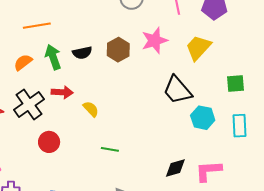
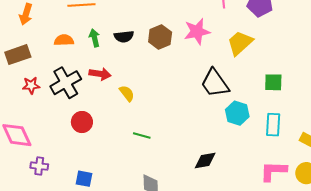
green arrow: (53, 57) -> (94, 38), size x0.7
orange semicircle: (23, 62) -> (64, 40), turned 30
pink L-shape: (208, 171) -> (273, 171), moved

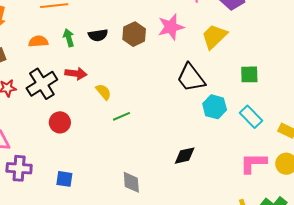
cyan rectangle: (273, 125) -> (251, 117), turned -45
green line: (142, 135) -> (122, 116), moved, turned -36
purple cross: (39, 166) -> (19, 168), size x1.4

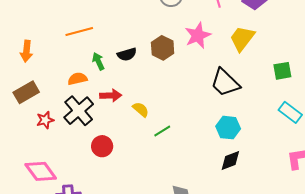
orange semicircle: (38, 41) -> (77, 79), moved
cyan hexagon: (215, 107) -> (228, 128), moved

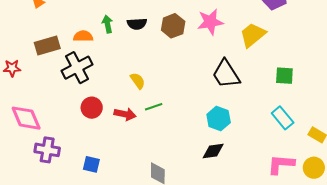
brown rectangle: (26, 92) -> (47, 46), moved
red arrow: (111, 96) -> (125, 114), moved
red star: (45, 120) -> (12, 68), moved

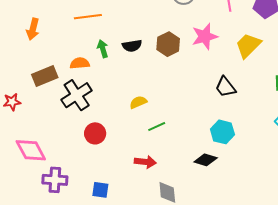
black trapezoid: (226, 74) -> (225, 87), size x0.7
yellow semicircle: (138, 81) -> (138, 102), turned -72
red arrow: (125, 114) -> (145, 162), moved
black diamond: (213, 151) -> (206, 160), moved, turned 30

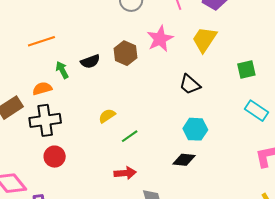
black cross: (77, 95) -> (45, 120), turned 36
red circle: (95, 133) -> (55, 157), moved

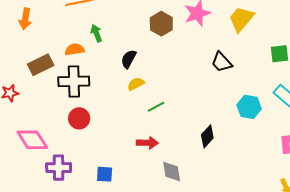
black semicircle: (90, 61) -> (129, 59), moved, turned 132
cyan hexagon: (195, 129) -> (249, 107), moved
black diamond: (184, 160) -> (207, 136), turned -60

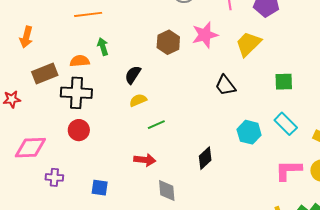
orange arrow: (25, 19) -> (26, 37), moved
pink diamond: (32, 140) -> (30, 148), turned -64
purple cross: (59, 168) -> (54, 177), size x0.7

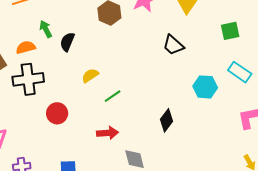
black semicircle: (133, 75) -> (67, 42), moved
red circle: (79, 130) -> (57, 113), moved

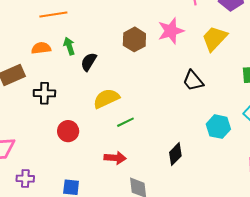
orange semicircle: (26, 47) -> (41, 48), moved
yellow semicircle: (90, 75) -> (106, 98), size x1.5
black cross: (28, 79) -> (44, 93), size x0.7

